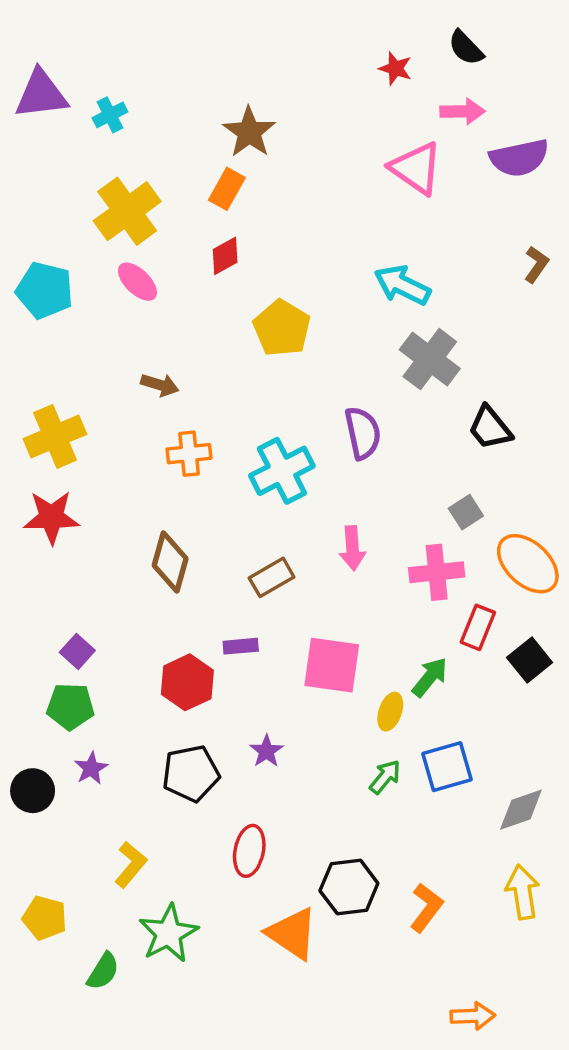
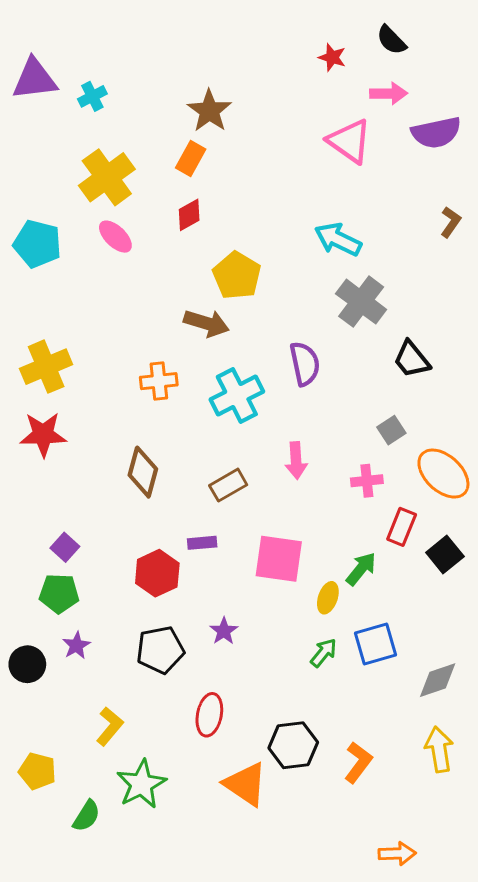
brown arrow: (160, 385) -> (206, 323), moved, size x1.4
pink cross: (437, 572) -> (367, 481), size x0.7

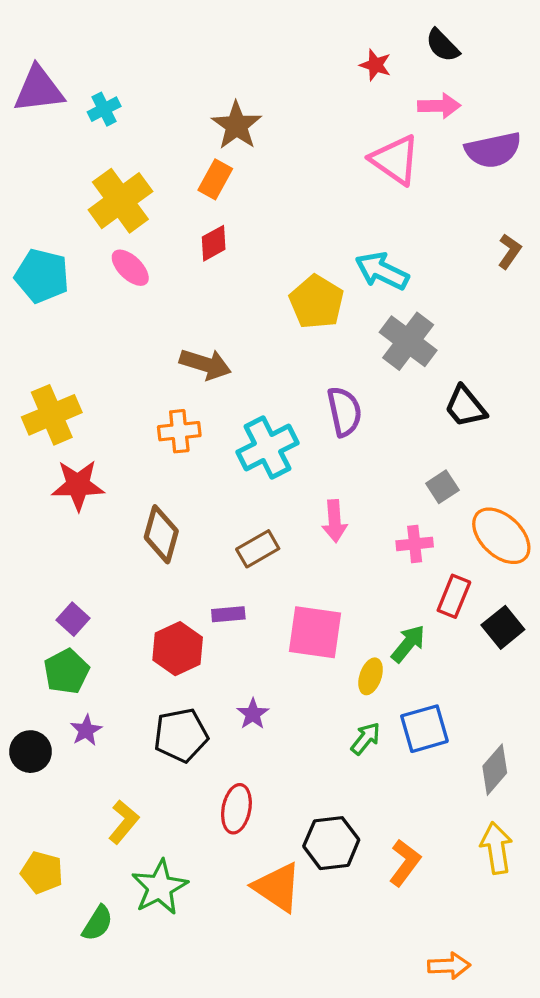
yellow pentagon: (237, 276) -> (317, 302), moved
brown arrow: (206, 323) -> (205, 364), moved
red star: (43, 434) -> (78, 485), moved
green pentagon: (59, 593) -> (66, 671), turned -30
gray diamond: (438, 680) -> (495, 770), turned -30

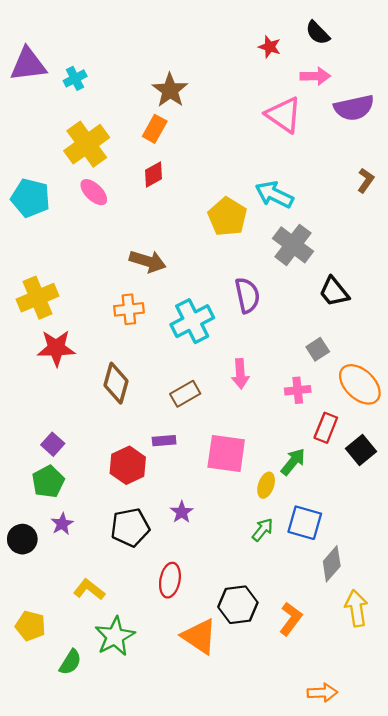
blue square: (424, 729) -> (305, 523), turned 32
gray diamond: (495, 770) -> (332, 564), moved
yellow L-shape: (124, 822) -> (89, 589), turned -92

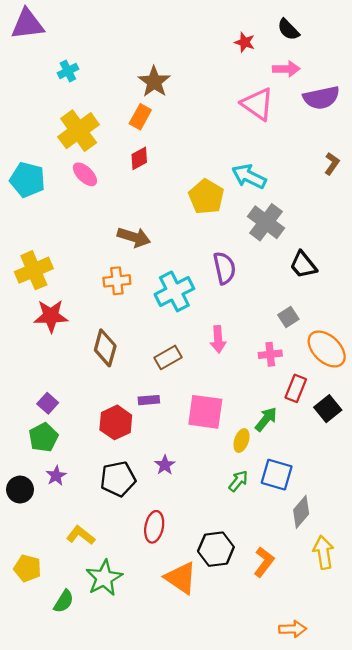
purple triangle: (28, 64) -> (27, 24), moved

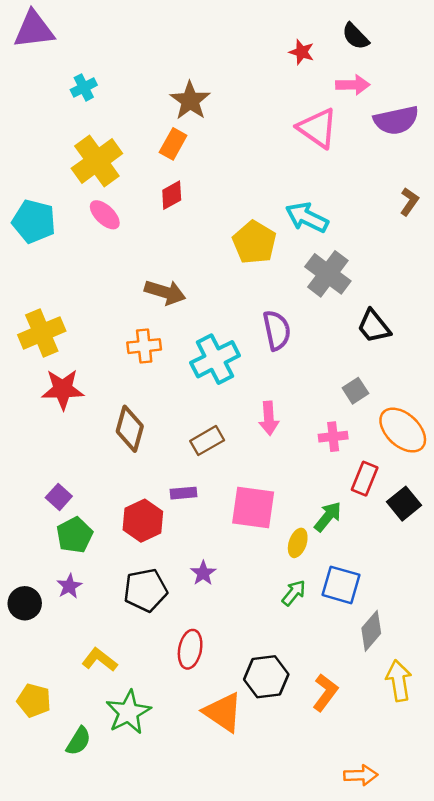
green pentagon: (43, 437) -> (75, 535), moved

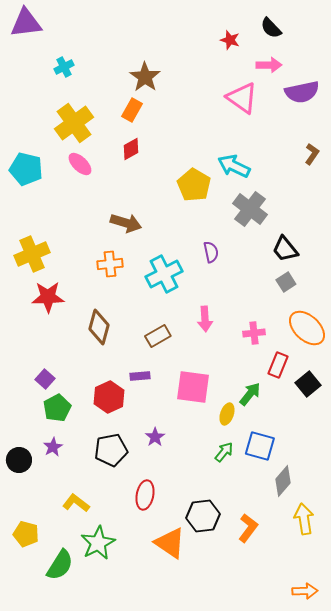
purple semicircle: (277, 330) -> (211, 252), size x0.7
gray square: (355, 391) -> (286, 282), moved
green semicircle: (79, 741) -> (60, 565), size x1.4
orange arrow: (361, 775) -> (305, 591), moved

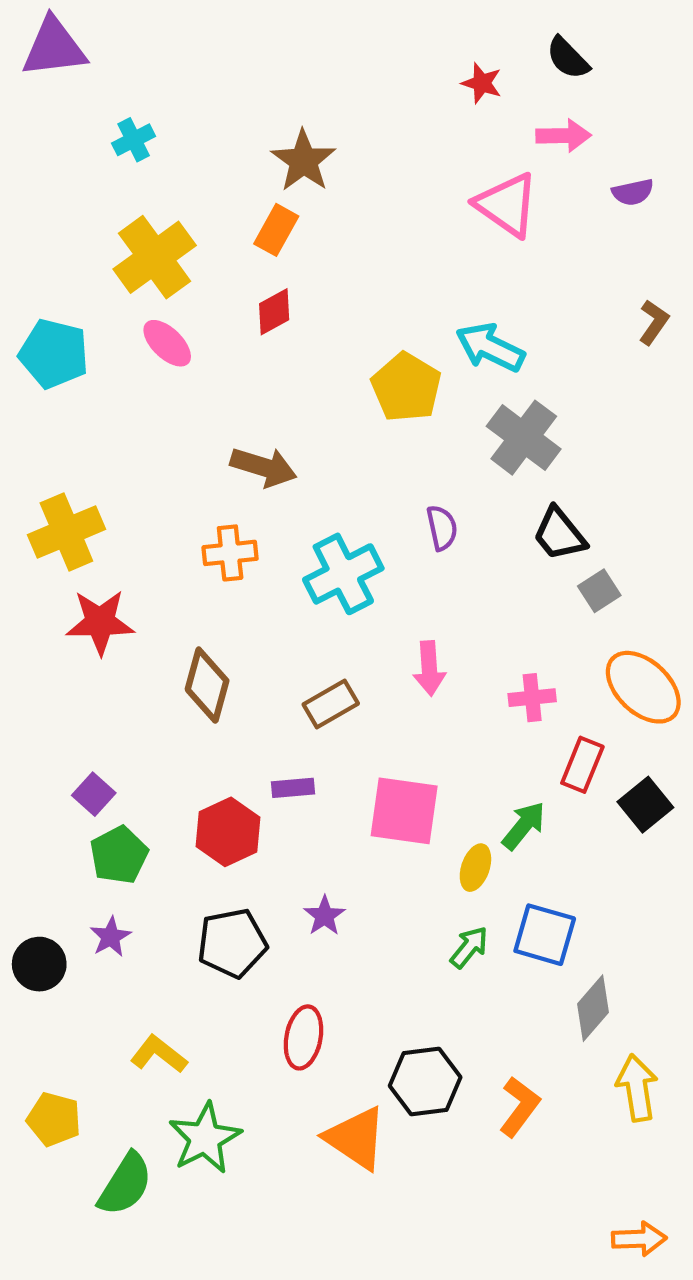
purple semicircle: (302, 92) -> (633, 192), size x0.6
black trapezoid: (285, 249) -> (559, 534), moved

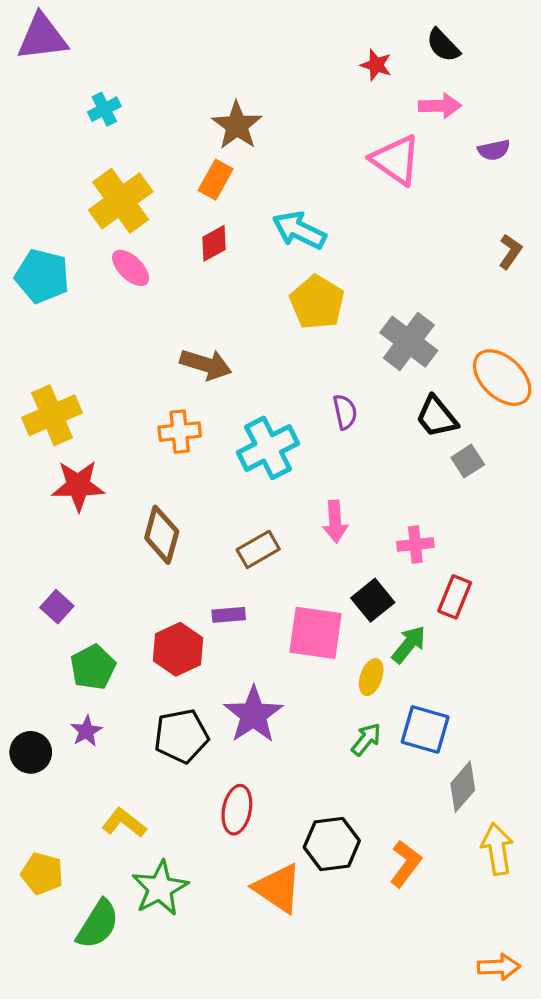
cyan arrow: (490, 347) -> (299, 230), moved
orange ellipse: (643, 687) -> (502, 378), moved
purple square: (94, 794) -> (57, 607), moved
black square: (645, 805) -> (373, 600), moved
purple star: (324, 916) -> (253, 715), size x1.8

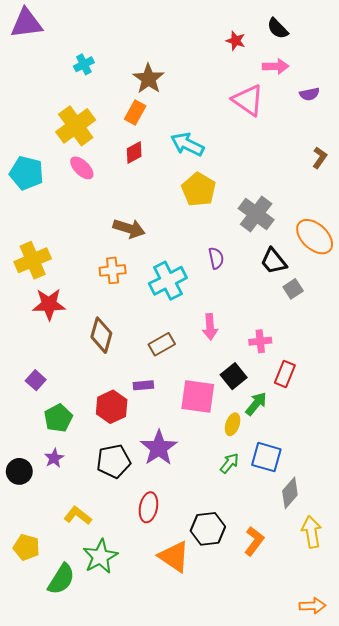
cyan cross: (104, 109) -> (84, 64), moved

